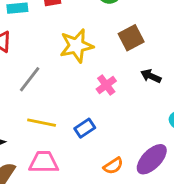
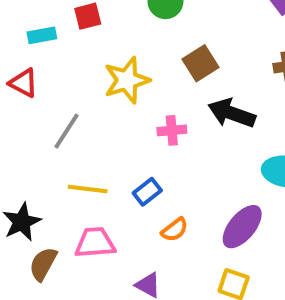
black arrow: (151, 76) -> (232, 113), size x1.6
pink cross: (106, 85) -> (172, 130), turned 36
orange semicircle: (113, 166) -> (175, 230), moved

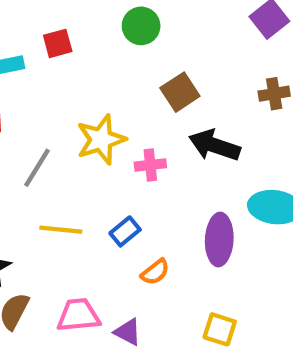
yellow star: (127, 80) -> (101, 140), moved
purple ellipse: (242, 227) -> (219, 240), moved, turned -36
pink trapezoid: (95, 243) -> (78, 315), moved

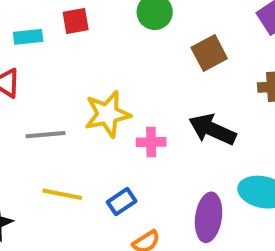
brown square: (180, 92) -> (209, 53), moved
gray line: (37, 168) -> (45, 135), turned 48

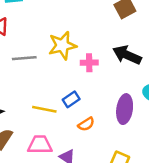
yellow line: (62, 194) -> (44, 109), moved

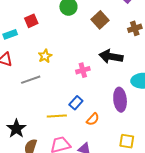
yellow star: (62, 45) -> (45, 56), moved, size x0.6

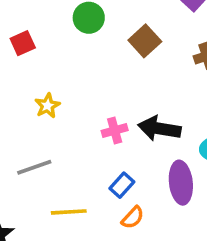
black arrow: (111, 57) -> (159, 129), moved
gray line: (31, 80) -> (34, 167), moved
blue rectangle: (76, 103) -> (122, 185), moved

